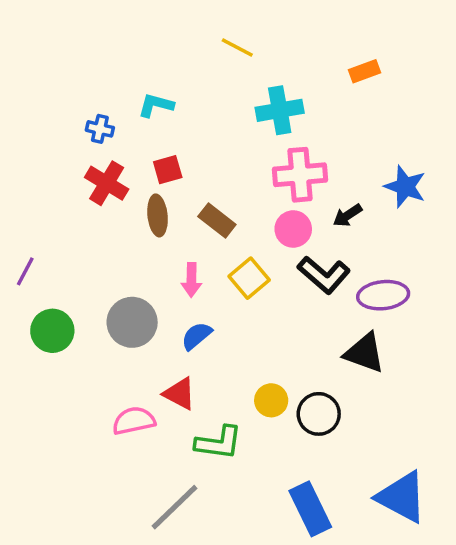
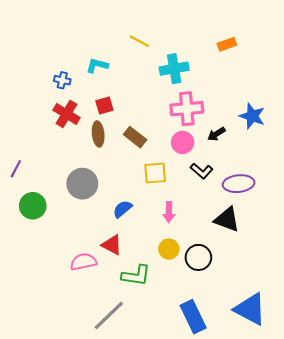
yellow line: (237, 48) -> (139, 41), moved
black L-shape: (324, 275) -> (202, 171), size x0.7
yellow square: (249, 278) -> (155, 173), turned 35
pink arrow: (191, 280) -> (169, 212), moved
gray circle: (132, 322) -> (82, 184), moved

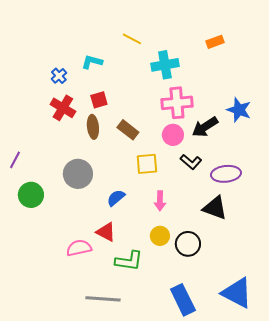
blue cross: (62, 80) -> (59, 76), turned 35
black arrow: (216, 134) -> (205, 127), size x1.5
gray line: (109, 316) -> (103, 299), turned 48

